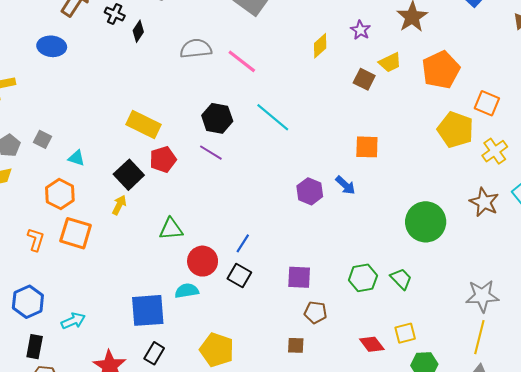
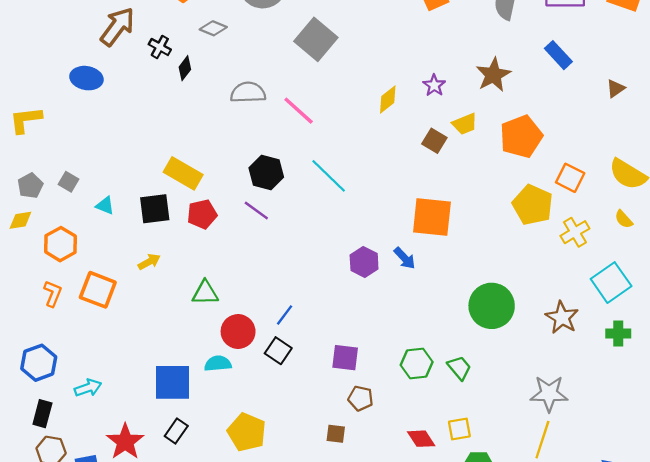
orange square: (367, 147) -> (432, 217), size x1.5
black square: (129, 175) -> (155, 209), moved, turned 32
orange hexagon: (60, 194) -> (60, 244), moved
brown star: (484, 202) -> (562, 318), moved
yellow arrow: (119, 205) -> (149, 262), turned 30

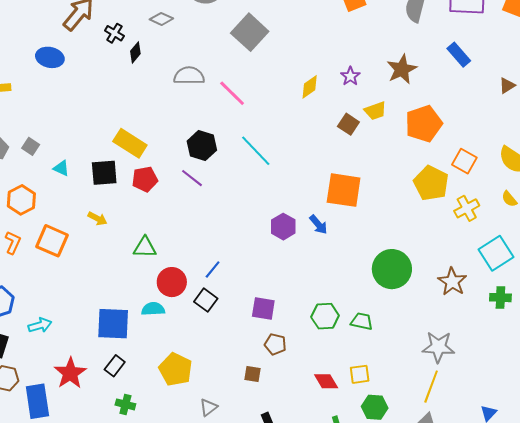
yellow arrow: (149, 262) -> (97, 218), turned 54
green trapezoid: (459, 368) -> (362, 321), turned -40

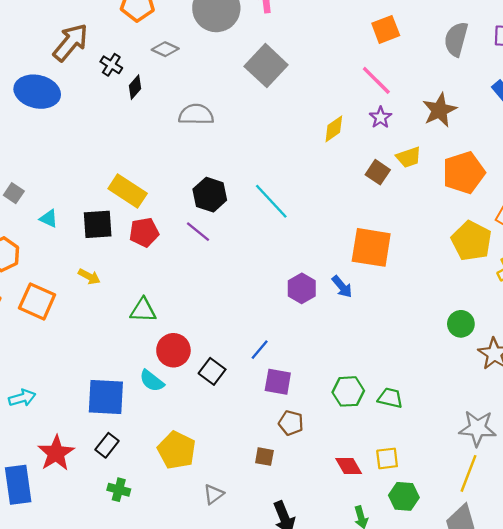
blue ellipse: (50, 57) -> (37, 92), size x1.4
pink line: (232, 93) -> (376, 80), moved
blue line: (213, 269) -> (260, 350), moved
green circle: (392, 269) -> (461, 324), moved, size x0.6
cyan semicircle: (153, 309) -> (152, 381), turned -140

